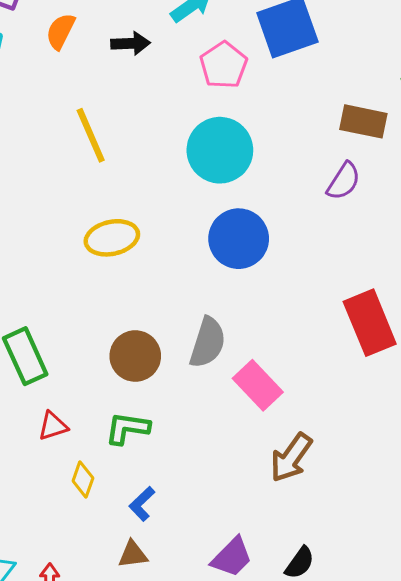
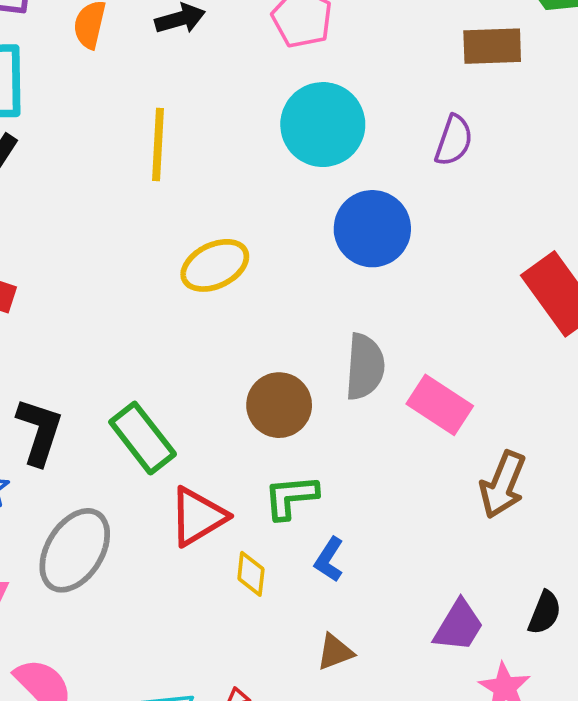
yellow line: (91, 135) -> (158, 144), turned 40
purple semicircle: (344, 181) -> (454, 140), moved
red triangle: (53, 426) -> (198, 517), size x1.6
blue L-shape: (142, 504) -> (329, 559), moved

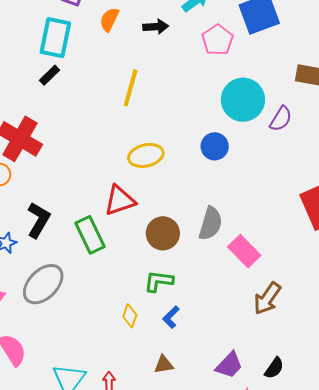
cyan circle: (323, 125) -> (243, 100), moved
blue circle: (372, 229) -> (215, 146), moved, size x0.7
red triangle: (198, 517) -> (120, 200), moved

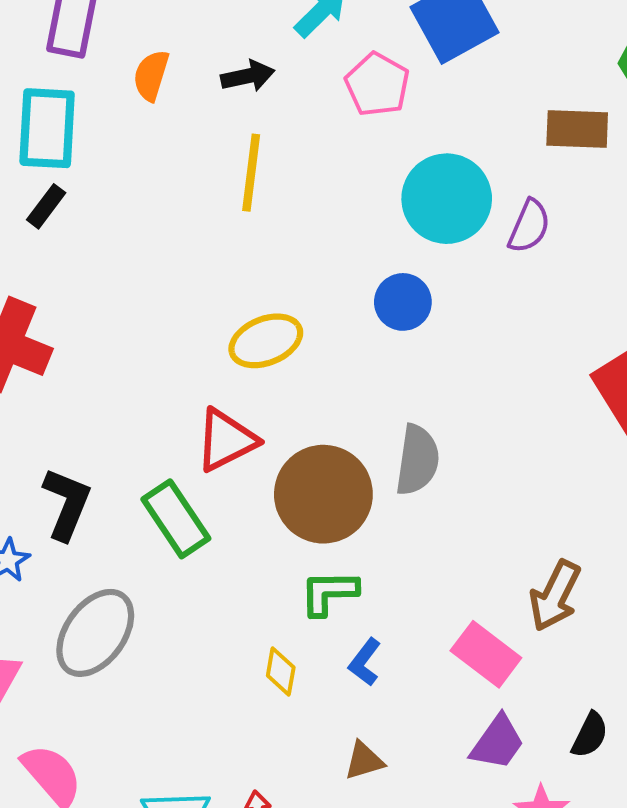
yellow line: (131, 88) -> (251, 173), moved
brown circle: (163, 233) -> (323, 494), size x1.4
pink rectangle: (244, 251) -> (486, 654), moved

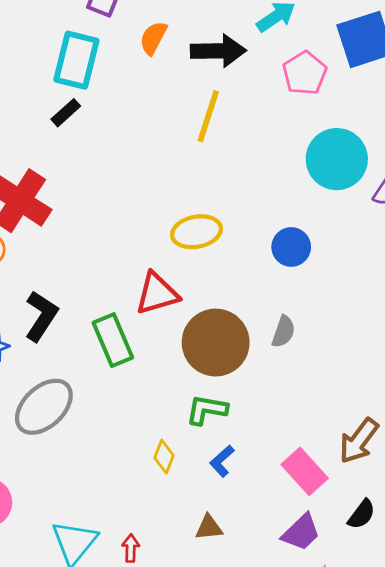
black arrow: (248, 76) -> (218, 51), size x1.5
blue circle: (403, 302) -> (291, 247), moved
gray semicircle: (417, 460) -> (283, 332), size x0.7
black semicircle: (590, 735) -> (362, 514), moved

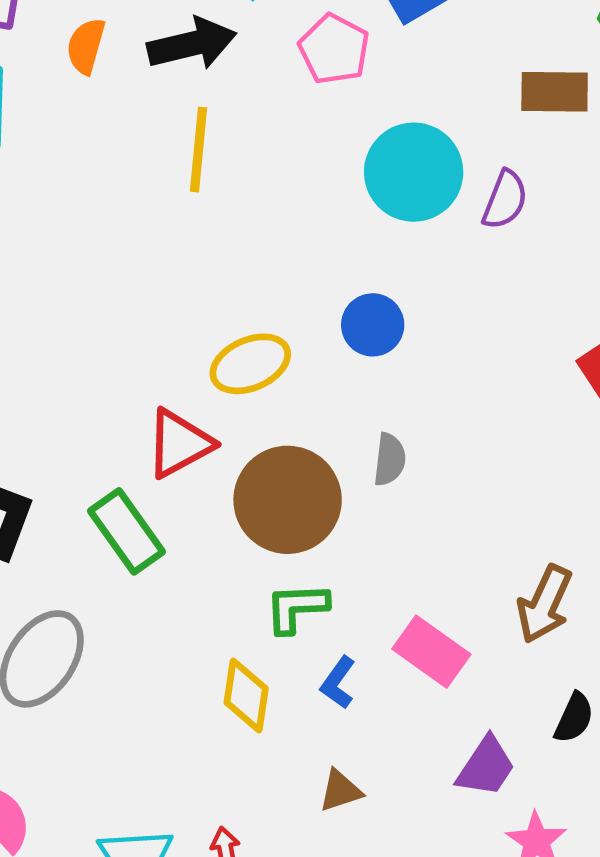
yellow ellipse: (197, 232) -> (250, 364), moved
yellow diamond: (164, 457) -> (246, 695), size x1.4
pink rectangle: (305, 471) -> (431, 652), moved

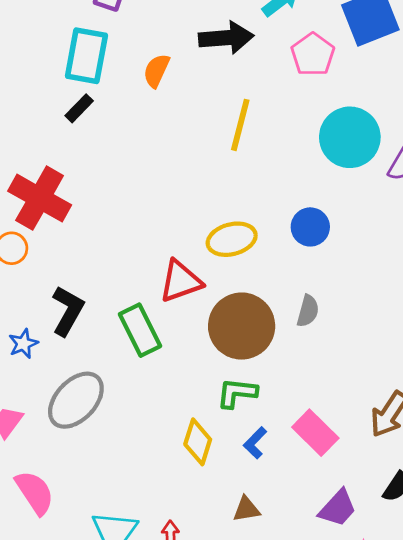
orange semicircle: (86, 46) -> (156, 71), moved
yellow line: (198, 150) -> (240, 125), moved

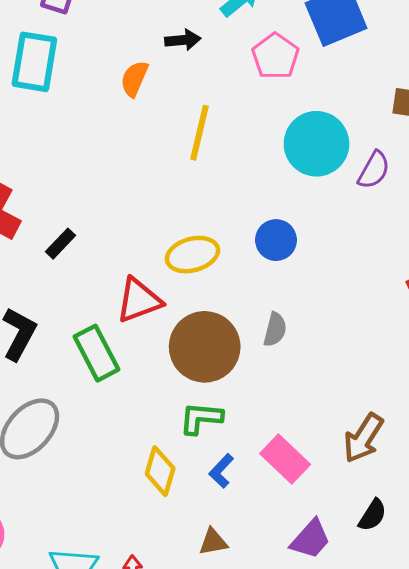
black arrow: (226, 38) -> (183, 40), size x0.6
orange semicircle: (156, 71) -> (134, 79), moved
black rectangle: (79, 108) -> (61, 244), moved

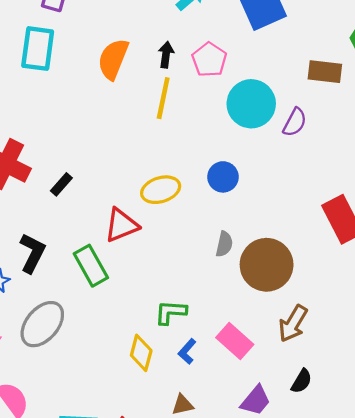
black arrow: (183, 40) -> (166, 55), moved, turned -75
pink pentagon: (275, 56) -> (209, 60), moved
orange semicircle: (134, 79) -> (113, 59), size x1.5
brown circle: (205, 347) -> (267, 265), moved

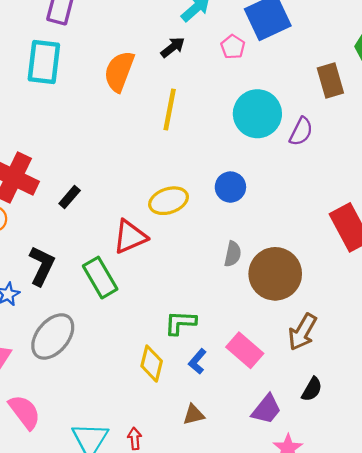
black arrow: (166, 55) -> (173, 47), moved, turned 45
pink pentagon: (209, 60) -> (233, 47), moved, size x0.7
brown rectangle: (325, 72) -> (330, 81), turned 68

